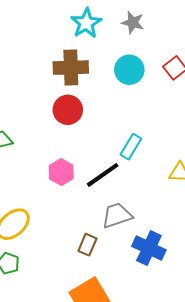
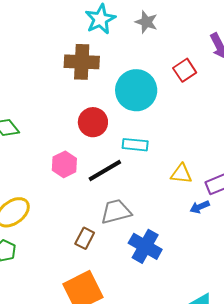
cyan circle: (129, 70) -> (136, 90), moved, size x1.4
red circle: (68, 110) -> (93, 122), moved
cyan rectangle: (131, 147) -> (135, 145), turned 60

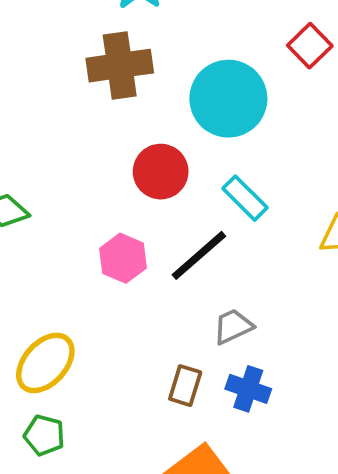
cyan rectangle: (135, 145) -> (245, 198), turned 50
gray trapezoid: (116, 212) -> (233, 326), size x0.7
blue cross: (145, 246) -> (248, 389), moved, size x0.7

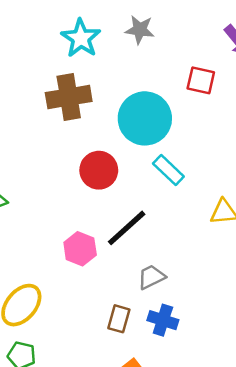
red square: (310, 46) -> (201, 80), turned -32
cyan rectangle: (245, 198) -> (168, 170), moved
pink hexagon: (123, 258) -> (80, 249), moved

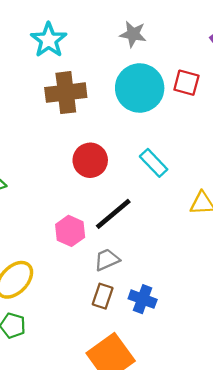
cyan star: (81, 38) -> (49, 40), moved
cyan circle: (145, 118) -> (140, 88), moved
gray trapezoid: (151, 277) -> (107, 260), moved

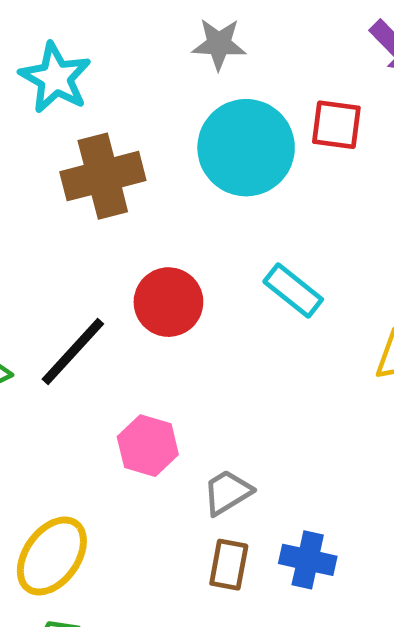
black line: (113, 214) -> (73, 351), moved

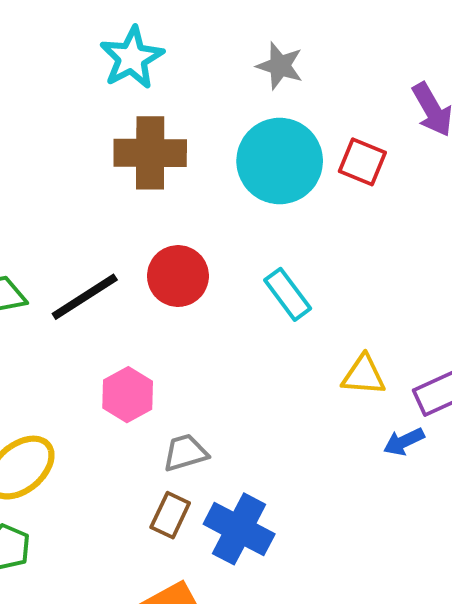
blue cross: (308, 560) -> (239, 529), size x1.4

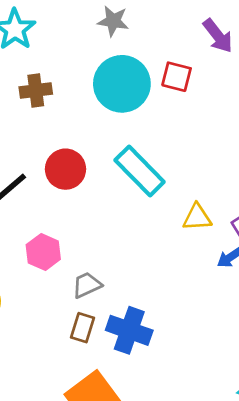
brown cross: (150, 153) -> (36, 91), size x0.7
cyan rectangle: (288, 294) -> (140, 171), size x1.5

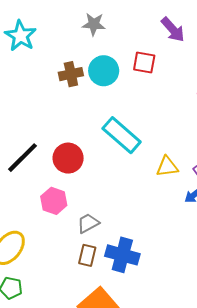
cyan circle: (122, 84) -> (104, 71), size x0.7
brown cross: (36, 91) -> (71, 74), moved
red circle: (65, 169) -> (68, 158), moved

